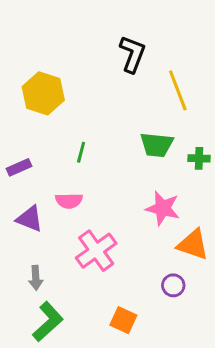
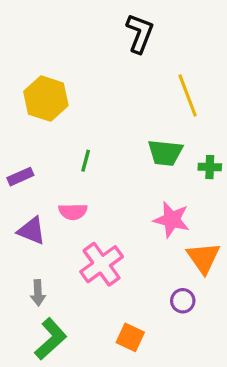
black L-shape: (132, 54) -> (140, 33), moved
orange triangle: (193, 245) -> (203, 258), turned 36

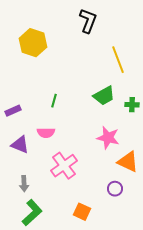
yellow hexagon: (46, 99) -> (33, 43), moved
green trapezoid: (165, 153) -> (104, 96), turned -35
orange triangle: (203, 258) -> (128, 162), turned -30

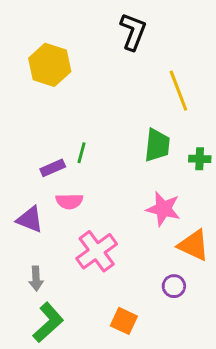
green trapezoid: (104, 96) -> (157, 145), turned -55
purple rectangle: (13, 111) -> (53, 168), moved

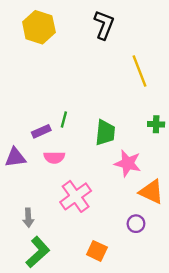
yellow hexagon: (50, 65) -> (39, 27), moved
green trapezoid: (157, 145) -> (105, 133), moved
purple triangle: (30, 219) -> (15, 157), moved, turned -30

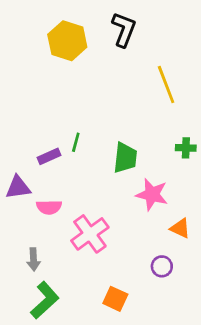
yellow hexagon: (39, 27) -> (67, 41), moved
pink semicircle: (54, 157) -> (49, 207), moved
orange triangle: (151, 192) -> (180, 228), size x0.7

